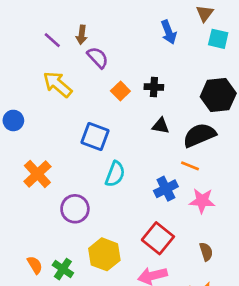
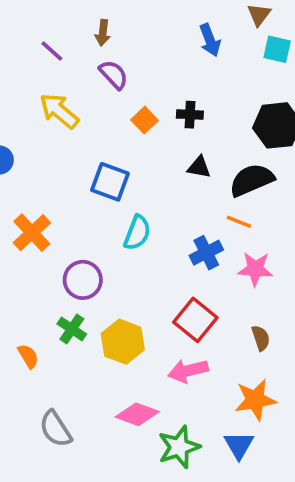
brown arrow: (82, 35) -> (103, 33), moved
green cross: (63, 269) -> (72, 329), moved

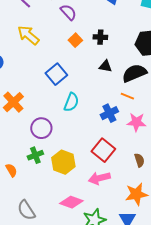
purple semicircle: (114, 75) -> (68, 12), moved
blue square: (110, 182) -> (56, 74), turned 30
green cross: (72, 329) -> (35, 155), turned 35

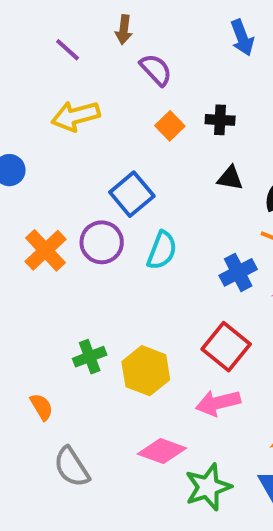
yellow arrow: (28, 35) -> (76, 116), turned -55
purple circle: (41, 128) -> (102, 242), moved
orange semicircle: (11, 170) -> (41, 407), moved

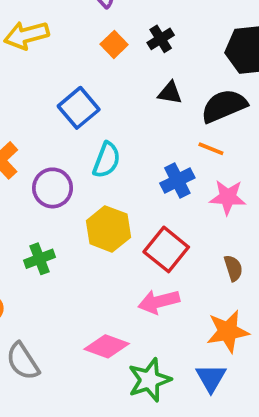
black cross: (220, 120) -> (161, 39), turned -35
purple circle: (102, 242) -> (53, 188), moved
yellow hexagon: (146, 371) -> (108, 229), moved

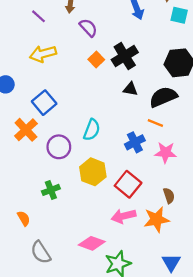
black cross: (161, 39) -> (125, 56), size x1.6
blue square: (79, 108) -> (44, 103), moved
orange star: (228, 331) -> (156, 219), moved
blue triangle: (211, 378) -> (171, 263), moved

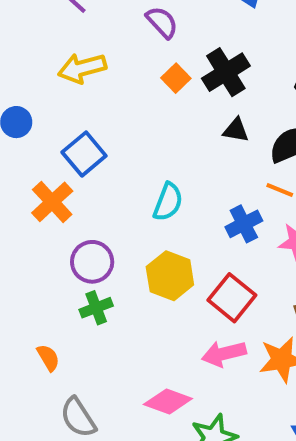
purple circle: (59, 147) -> (92, 262), moved

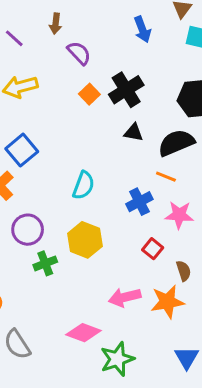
red square: (232, 298) -> (153, 249), moved, size x0.6
green cross: (96, 308) -> (45, 263), moved

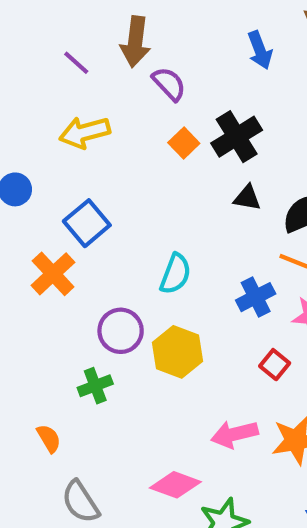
brown arrow: (56, 24) -> (135, 42), size x1.6
purple circle: (28, 230) -> (121, 331), moved
green cross: (45, 263) -> (95, 386), moved

